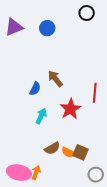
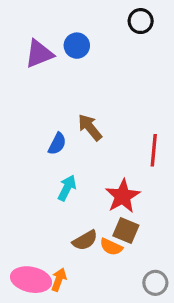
purple triangle: (14, 27) -> (39, 54), moved
red star: (70, 109) -> (123, 196), moved
brown square: (81, 152) -> (126, 230), moved

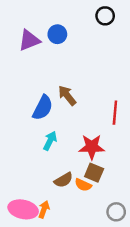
blue semicircle: (57, 144) -> (43, 108), size x1.5
red star: (123, 196) -> (92, 147), turned 30

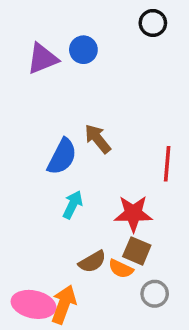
orange arrow: (44, 209) -> (64, 304), size x1.5
gray circle: (116, 212) -> (155, 294), moved

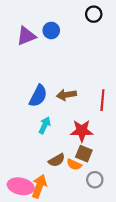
brown arrow: (98, 139) -> (66, 95), moved, turned -60

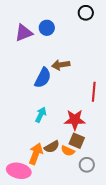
brown arrow: (66, 95) -> (61, 65), moved
blue semicircle: (38, 96) -> (43, 78), moved
orange arrow: (39, 186) -> (36, 154), moved

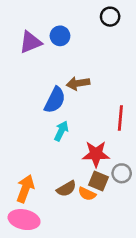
cyan arrow: (41, 115) -> (61, 131), moved
orange arrow: (36, 154) -> (25, 189), moved
gray circle: (87, 165) -> (122, 173), moved

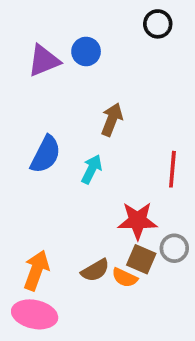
brown arrow: (78, 83) -> (112, 120), turned 120
blue semicircle: (55, 100) -> (46, 154), moved
cyan arrow: (61, 131) -> (92, 169), moved

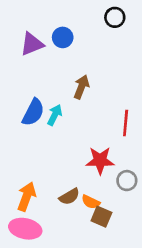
cyan arrow: (92, 169) -> (55, 115), moved
brown square: (141, 259) -> (101, 217), moved

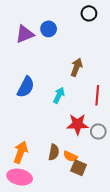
brown arrow: (81, 87) -> (77, 67), moved
cyan arrow: (55, 115) -> (59, 95), moved
gray circle: (127, 181) -> (98, 131), moved
brown semicircle: (69, 197) -> (54, 152), turned -49

